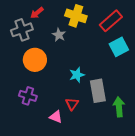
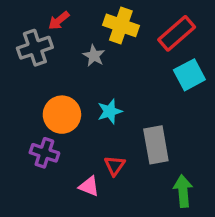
orange circle: (35, 60) -> (62, 115), moved
cyan star: (77, 75) -> (110, 111), moved
green arrow: (119, 107) -> (183, 191), moved

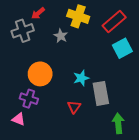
cyan star: (110, 111) -> (81, 78), moved
pink triangle: (89, 186) -> (19, 119), moved

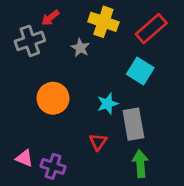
cyan square: (122, 48) -> (140, 71), moved, turned -30
purple cross: (29, 99) -> (53, 166), moved
green arrow: (118, 123) -> (140, 164), moved

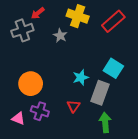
cyan square: (140, 71) -> (113, 68), moved
orange circle: (53, 98) -> (31, 84), moved
gray rectangle: (133, 124) -> (100, 93), turned 30
purple cross: (53, 166) -> (40, 111), moved

